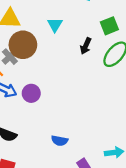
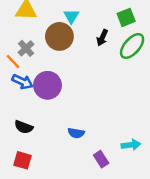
brown circle: (23, 45) -> (59, 36), moved
purple circle: (31, 93) -> (48, 85), size x1.5

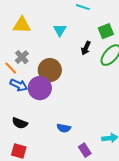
brown circle: (59, 36) -> (50, 70), moved

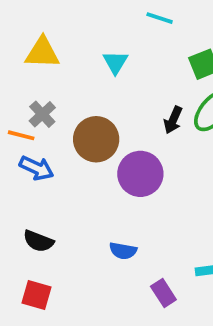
black arrow: (86, 48) -> (173, 120), moved
orange line: (11, 68) -> (21, 135), turned -32
purple circle: (40, 88) -> (140, 174), moved

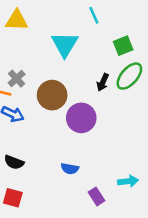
cyan line: (160, 18) -> (94, 15), turned 48
yellow triangle: (42, 53) -> (17, 20), moved
cyan triangle: (115, 62) -> (65, 44), size x1.6

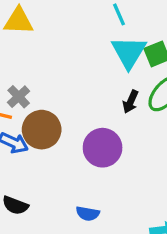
cyan triangle: (65, 44) -> (129, 52), moved
brown circle: (52, 95) -> (42, 130), moved

